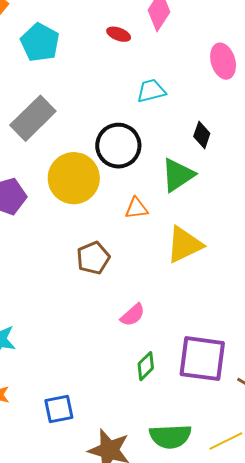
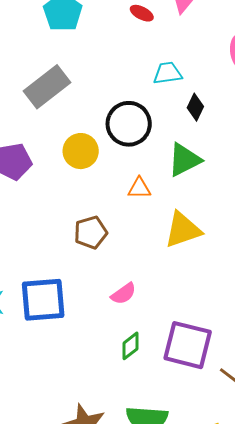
black diamond: (202, 135) -> (195, 107), moved
yellow circle: (74, 178) -> (81, 151), size x0.7
blue square: (59, 409) -> (43, 300), moved, size x1.6

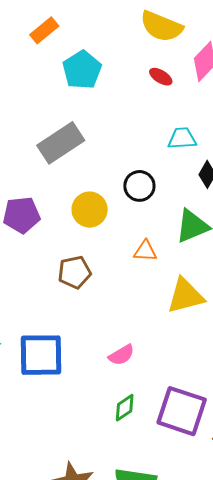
black circle: (129, 124) -> (139, 186), size x0.7
brown pentagon: (91, 232) -> (74, 272), moved

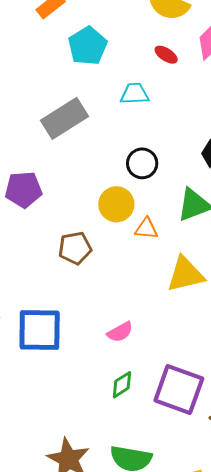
cyan trapezoid: (182, 138) -> (135, 94), moved
yellow circle: (90, 210) -> (116, 204), moved

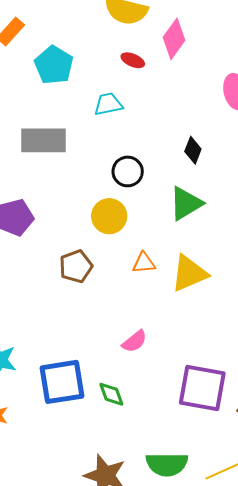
gray rectangle: (65, 118) -> (43, 140), turned 42
orange triangle: (146, 229) -> (144, 263), moved
blue square: (40, 330) -> (62, 382), moved
green diamond: (122, 385) -> (111, 394), moved, turned -68

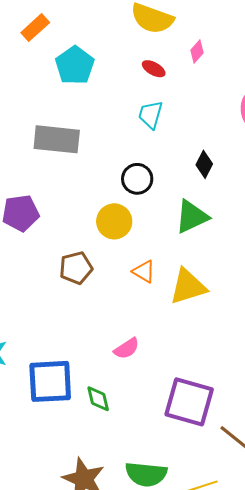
pink diamond: (174, 39) -> (197, 52), size x0.6
cyan trapezoid: (108, 104) -> (151, 115), moved, turned -68
orange triangle: (144, 263) -> (144, 272), turned 30

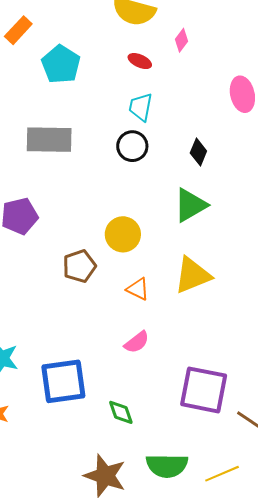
black circle: (137, 179) -> (132, 146), moved
yellow circle: (114, 221) -> (123, 234), moved
orange triangle: (144, 272) -> (138, 289), moved
green diamond: (98, 399) -> (121, 412), moved

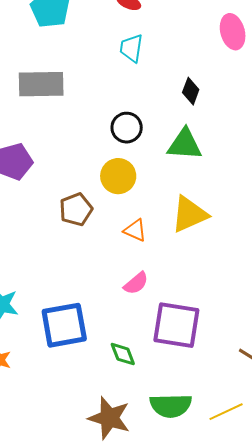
black circle: (132, 146) -> (127, 128), moved
green triangle: (190, 205) -> (185, 144), turned 36
purple square: (204, 390) -> (176, 325), moved

